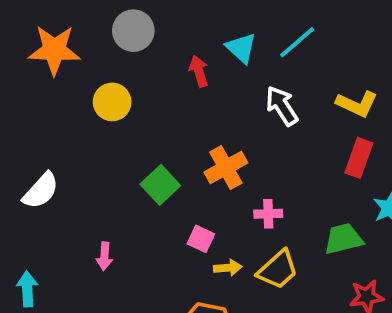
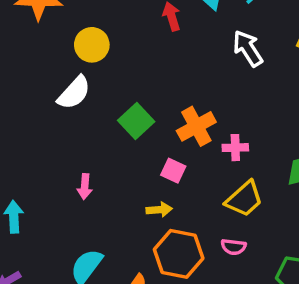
orange cross: (226, 168) -> (196, 126), moved
white semicircle: (41, 191) -> (74, 93), moved
yellow arrow: (228, 268) -> (159, 210), moved

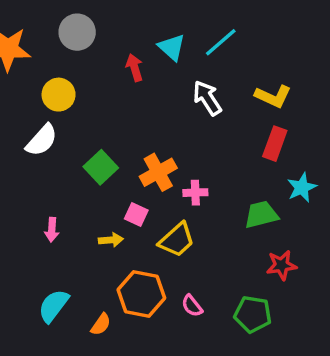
yellow trapezoid: (244, 199) -> (177, 240), moved
yellow arrow: (159, 210) -> (111, 240), moved
pink semicircle: (234, 247) -> (192, 306), moved, turned 45

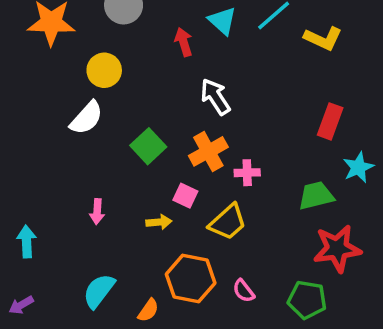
yellow L-shape: (273, 96) -> (323, 38), moved
white arrow: (207, 98) -> (215, 97), moved
red star: (282, 265) -> (337, 249), size x1.5

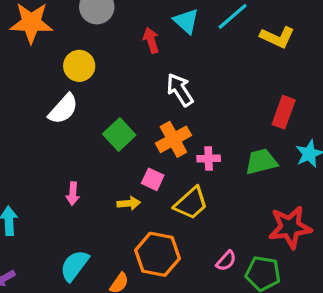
green trapezoid: (316, 196) -> (261, 162), moved
pink semicircle: (244, 291) -> (226, 261), moved, turned -100

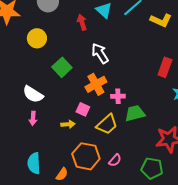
white semicircle: (63, 109) -> (33, 94), moved, turned 80
green square: (119, 135) -> (62, 67), moved
green trapezoid: (261, 162) -> (135, 113), moved
pink semicircle: (226, 261) -> (115, 160), moved
cyan semicircle: (74, 266) -> (34, 163), turned -40

